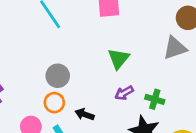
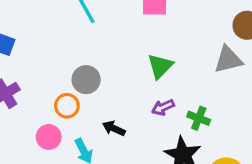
orange circle: (54, 103) -> (67, 106), moved

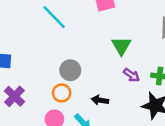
purple arrow: (163, 107) -> (132, 75), turned -105

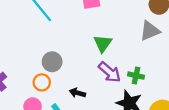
purple arrow: (132, 75) -> (110, 72), size x1.5

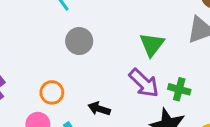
green triangle: (103, 43) -> (152, 45), moved
gray circle: (52, 62) -> (79, 41), moved

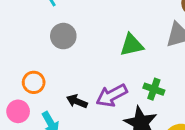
green triangle: (152, 45) -> (132, 45), turned 35
purple arrow: (144, 83) -> (112, 95), moved, turned 104

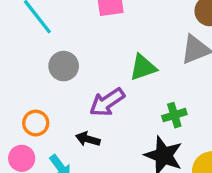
green cross: (154, 89) -> (174, 115), turned -30
purple arrow: (112, 95) -> (107, 102), moved

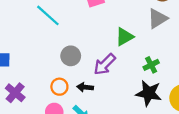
gray circle: (64, 66) -> (71, 56), moved
black arrow: (88, 139) -> (85, 87), moved

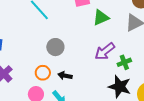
green triangle: (124, 37) -> (101, 18), moved
purple arrow: (105, 64) -> (105, 51), moved

